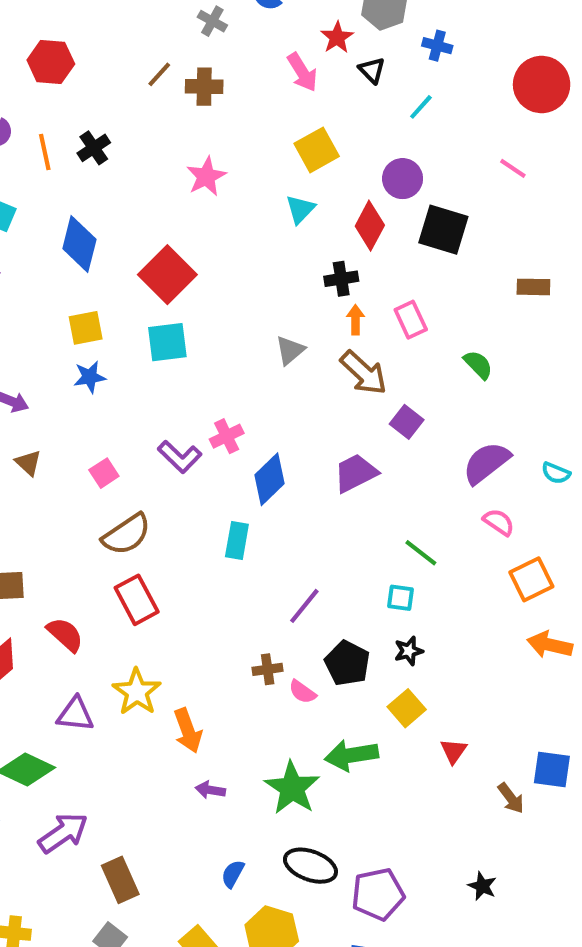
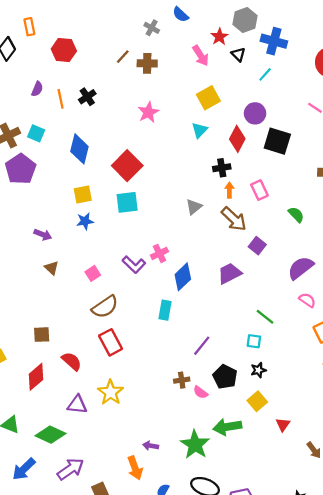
blue cross: (437, 46) -> (274, 41), size x1.6
orange arrow: (188, 731) -> (135, 468), moved

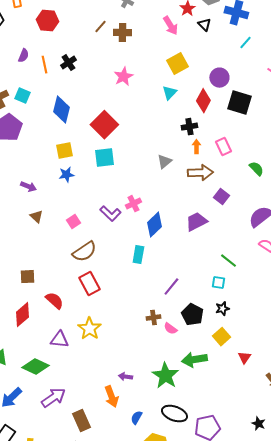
cyan line: (265, 74) -> (245, 43), moved
brown arrow: (234, 219) -> (200, 173), turned -45

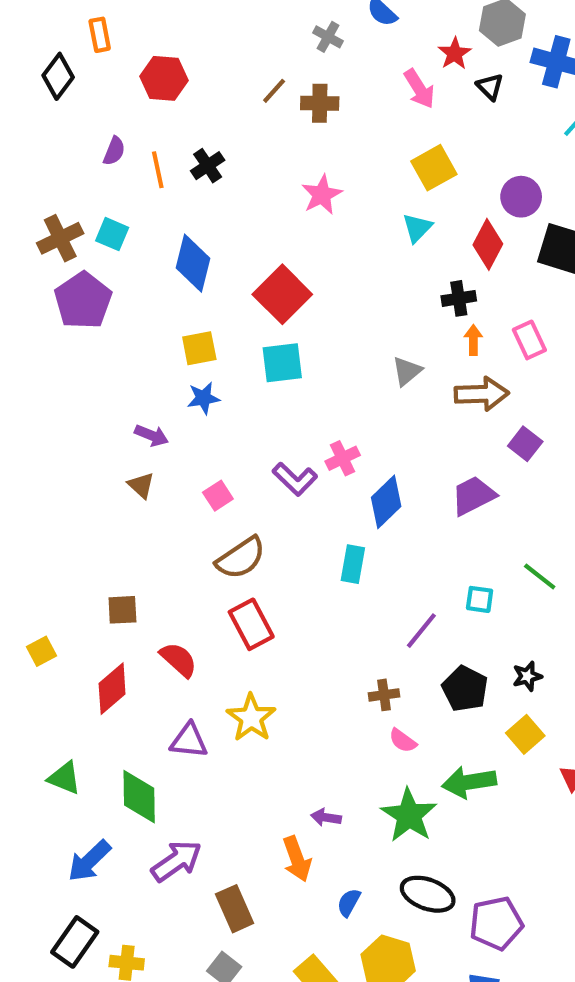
purple arrow: (28, 187) -> (152, 435), moved
cyan square: (218, 283) -> (480, 599), moved
pink semicircle: (170, 329) -> (403, 741), moved
green diamond: (35, 367) -> (139, 797), turned 64

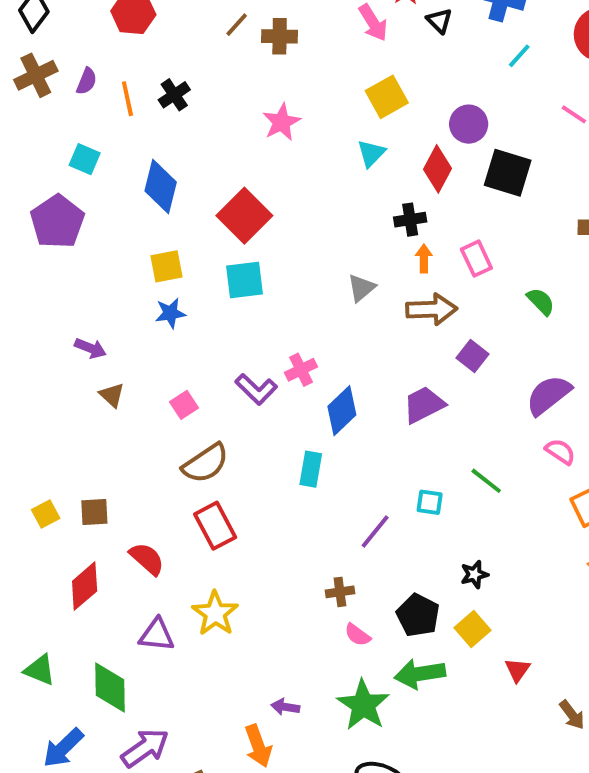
brown cross: (60, 238) -> (36, 75), moved
purple arrow: (152, 435) -> (90, 348), moved
yellow square: (42, 651) -> (46, 514), moved
black pentagon: (465, 689) -> (418, 615), moved

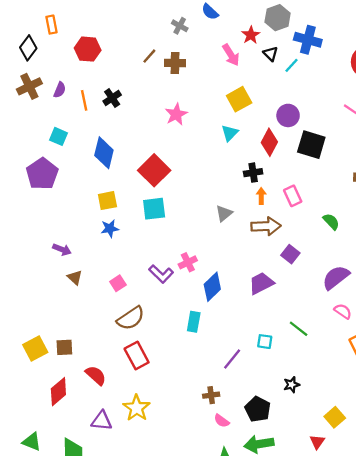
cyan line: (519, 56) -> (292, 65), moved
yellow square: (46, 514) -> (35, 349), size x1.5
yellow square: (473, 629) -> (335, 417), moved

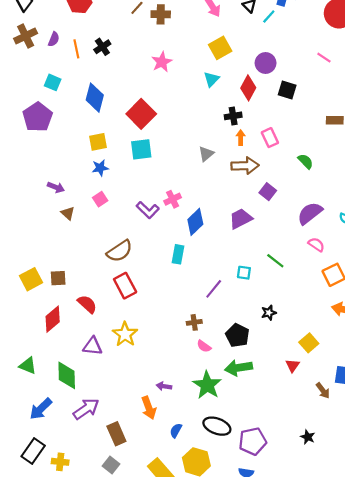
black square: (311, 145) -> (287, 90), size x0.7
pink square: (118, 283) -> (100, 199), moved

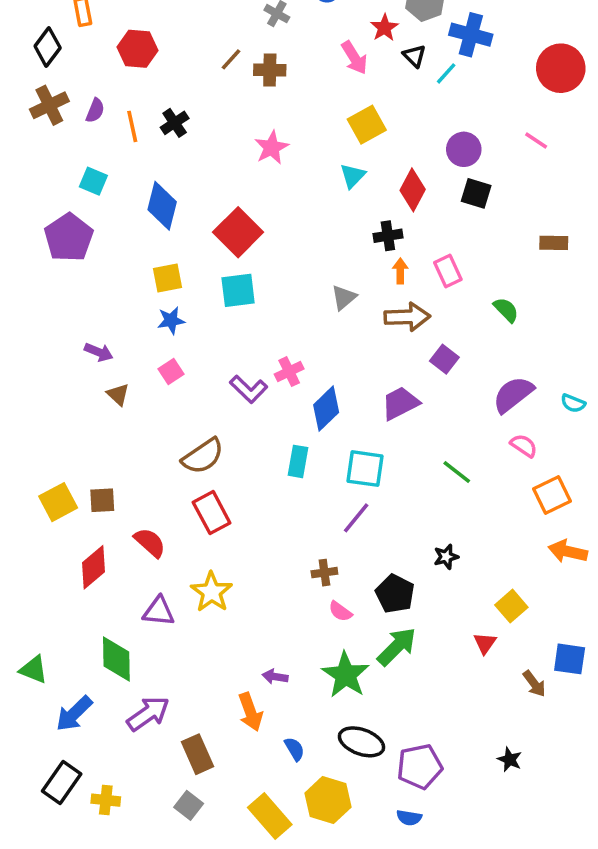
purple circle: (266, 63) -> (464, 149), moved
cyan square: (244, 273) -> (365, 469), moved, size x1.6
green triangle: (28, 366) -> (33, 670), moved
green arrow: (239, 368) -> (397, 647), turned 144
blue semicircle: (176, 430) -> (294, 749), turned 120

